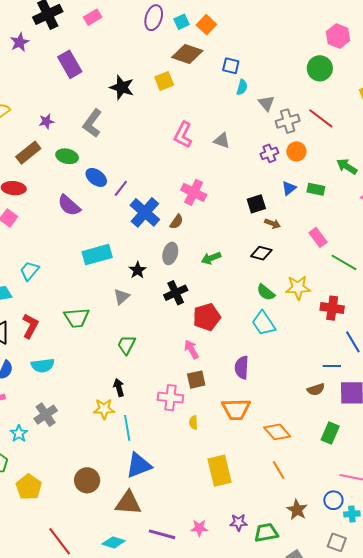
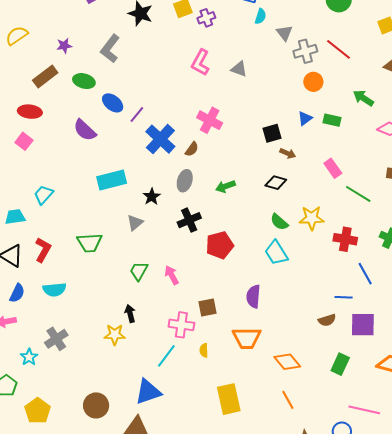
purple cross: (269, 153) -> (206, 18), moved
pink arrow: (191, 349) -> (172, 275), moved
cyan line: (127, 428) -> (166, 356), moved, turned 45

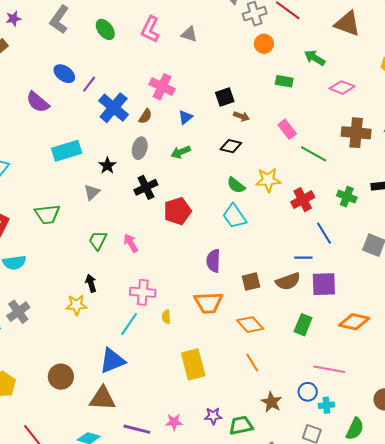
green ellipse: (84, 81) -> (105, 29), moved, turned 40
blue triangle: (305, 118) -> (185, 117), moved
red cross: (345, 239) -> (303, 200), turned -35
brown square: (208, 307) -> (251, 282), moved
brown semicircle: (327, 320) -> (288, 281), size x1.4

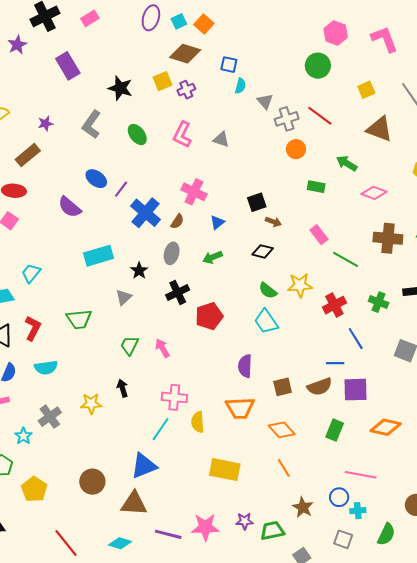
yellow star: (76, 305) -> (91, 404), moved
yellow semicircle: (166, 317) -> (198, 422), size x1.5
yellow rectangle: (193, 364) -> (225, 470), turned -64
pink star: (174, 422) -> (205, 527), size x1.6

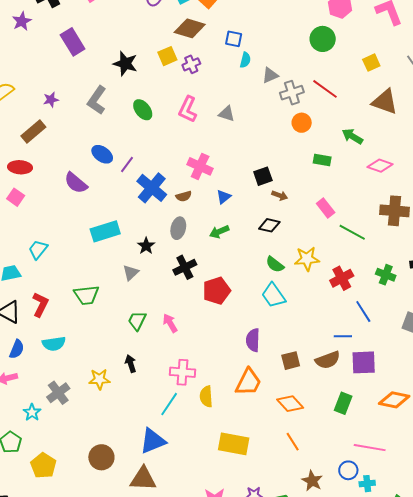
gray triangle: (265, 101) -> (270, 75), turned 48
brown semicircle: (177, 221) -> (184, 196), turned 42
orange trapezoid: (240, 408) -> (248, 382), turned -60

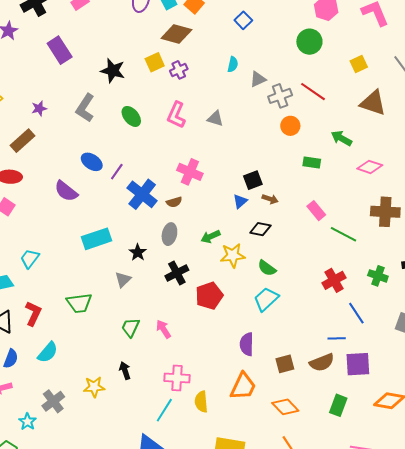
blue square: (234, 39) -> (243, 20), moved, turned 36
blue triangle: (224, 197) -> (240, 201), moved
yellow star: (307, 259) -> (233, 255), moved
cyan trapezoid: (273, 295) -> (266, 299), turned 84
cyan semicircle: (54, 344) -> (48, 352), turned -40

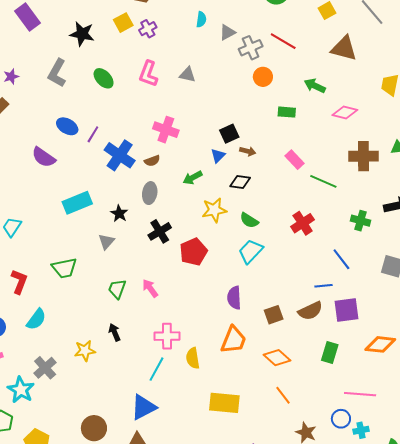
green arrow: (211, 237) -> (193, 178), moved
red cross: (334, 280) -> (303, 223), moved
cyan star: (27, 422) -> (21, 390), size x1.5

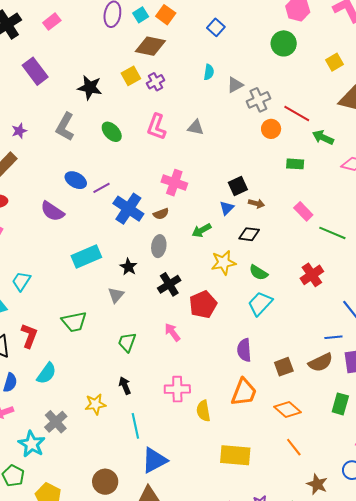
red line: (283, 41) -> (297, 114), moved
purple line: (93, 134) -> (102, 188), turned 30
pink arrow: (150, 288) -> (172, 332), moved
cyan line: (157, 369) -> (135, 426), moved, turned -40

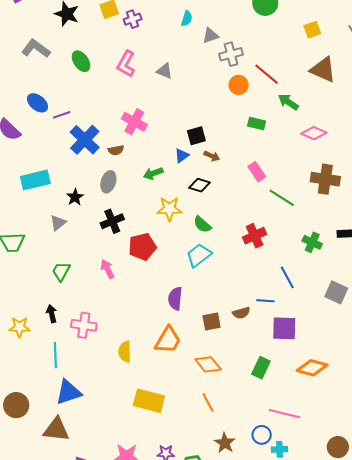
gray L-shape: (65, 127) -> (36, 49), turned 88
brown semicircle: (321, 362) -> (241, 313), moved, size x0.7
pink cross: (177, 389) -> (84, 325), moved

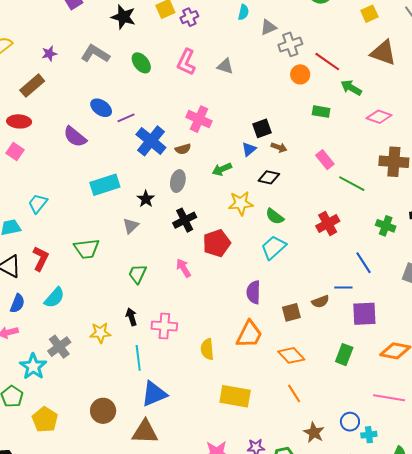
pink line: (284, 414) -> (389, 398), moved

